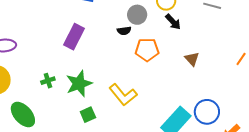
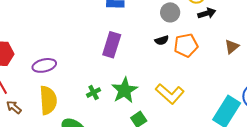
black arrow: (173, 22) -> (207, 13), turned -54
black semicircle: (124, 31) -> (162, 40), moved
brown triangle: (192, 59) -> (232, 47), turned 42

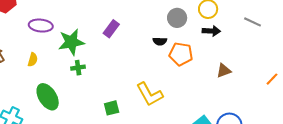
purple rectangle: (112, 45) -> (111, 29), size x0.7
green star: (125, 90) -> (71, 42), moved
yellow semicircle: (48, 100) -> (33, 60), size x0.5

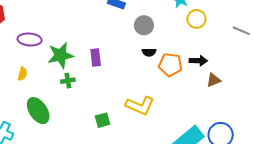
gray circle: (177, 18) -> (144, 25), moved
purple rectangle: (111, 29) -> (96, 57), moved, turned -42
black arrow: (211, 31) -> (198, 61), moved
yellow L-shape: (150, 94) -> (140, 106), turned -36

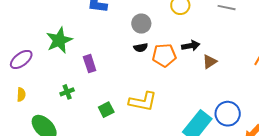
gray circle: (144, 25) -> (141, 24), moved
purple ellipse: (30, 40) -> (21, 59), turned -30
green star: (61, 55) -> (59, 40), moved
green square: (102, 120) -> (106, 110), moved

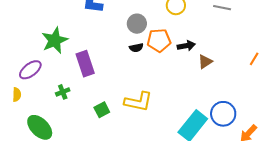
orange pentagon: (164, 55) -> (159, 40), moved
purple ellipse: (21, 59) -> (30, 70), moved
purple rectangle: (90, 64) -> (85, 64), size x1.4

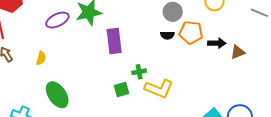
brown triangle: (205, 62) -> (238, 52), moved
purple ellipse: (30, 70) -> (57, 20), moved
green cross: (63, 92) -> (139, 72), moved

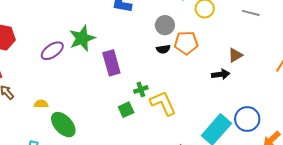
black arrow: (217, 43) -> (221, 74), moved
yellow semicircle: (41, 58) -> (41, 104), moved, turned -96
yellow L-shape: (159, 89) -> (163, 103), turned -128

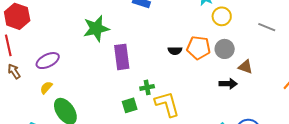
gray circle: (165, 25) -> (225, 49), moved
purple ellipse: (52, 51) -> (48, 61), moved
brown triangle: (235, 55) -> (246, 67), turned 42
yellow semicircle: (41, 104) -> (46, 88), turned -56

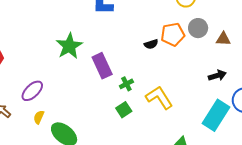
black arrow: (228, 84) -> (217, 75), moved
green cross: (147, 87) -> (126, 84), moved

